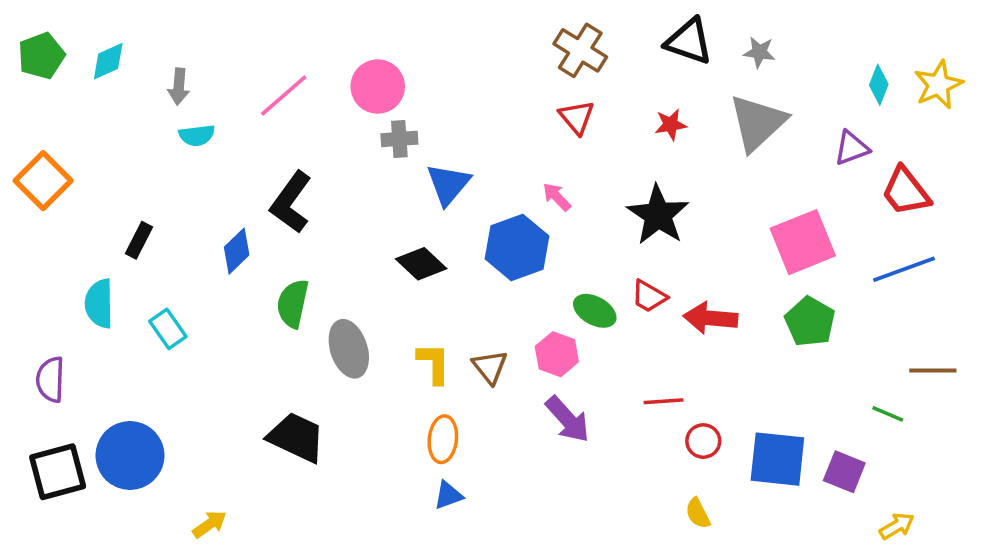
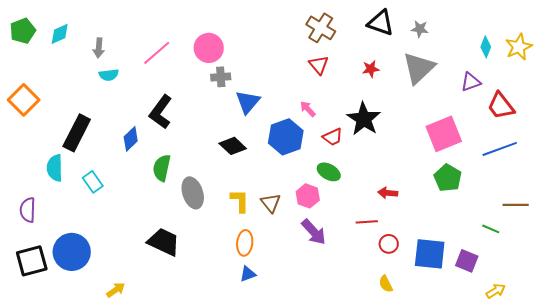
black rectangle: (139, 240) -> (77, 133), size x1.8
red trapezoid: (649, 296) -> (333, 137), moved, turned -55
red arrow: (711, 318) -> (388, 193), moved, size x0.7

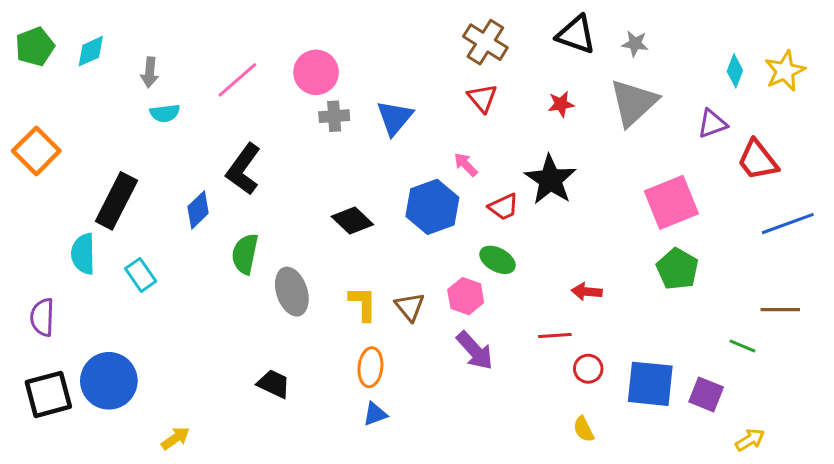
blue triangle: (248, 102) -> (395, 118), moved
blue line: (500, 149) -> (788, 224), moved
black trapezoid: (164, 242) -> (274, 384), moved, size x0.7

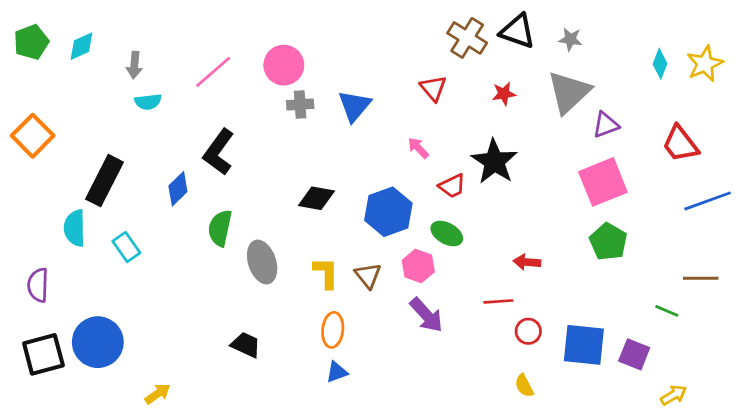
brown cross: (485, 42) -> (467, 38), moved
purple triangle: (712, 124) -> (606, 125), moved
blue hexagon: (432, 207) -> (388, 212), moved
black diamond: (352, 221) -> (316, 198), turned -33

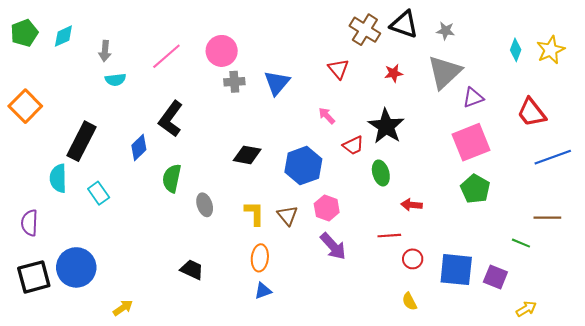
green ellipse: (447, 234) -> (381, 173), moved, turned 45
gray ellipse: (262, 262) -> (205, 205), size x0.7

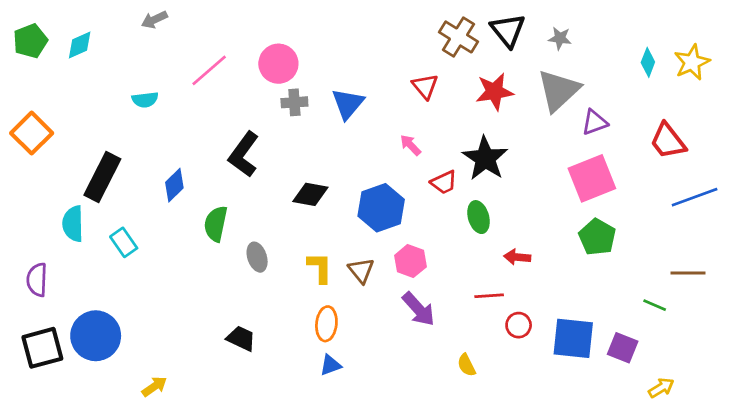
black triangle: (404, 24) -> (508, 30), turned 32
gray arrow: (105, 51) -> (154, 20), moved, turned 60
red star: (394, 73) -> (495, 92), size x1.6
black L-shape: (171, 119) -> (244, 154), moved
yellow semicircle: (409, 301) -> (467, 365), moved

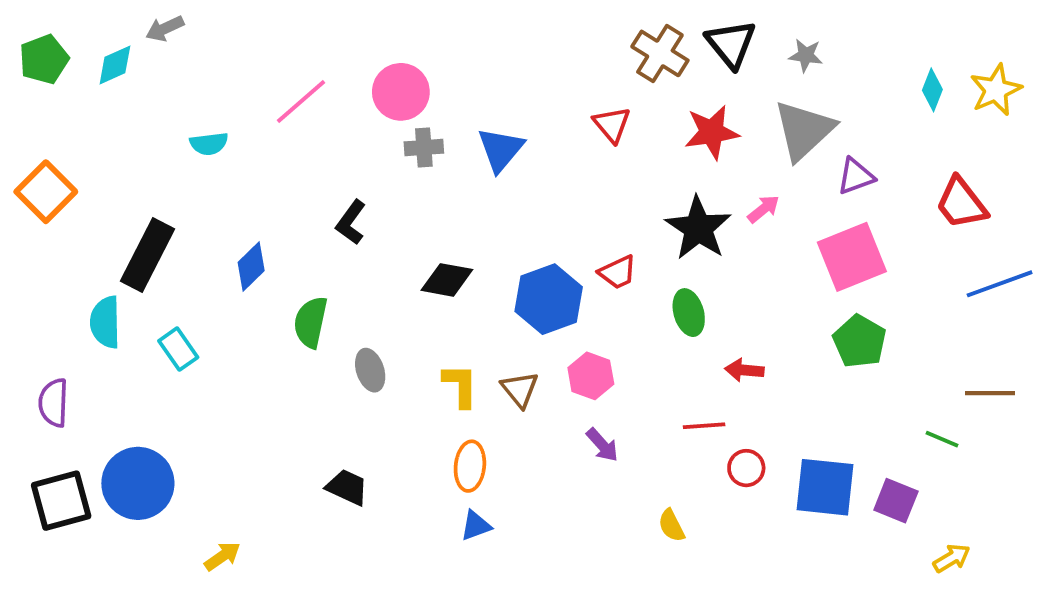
gray arrow: (154, 20) -> (165, 29), moved
pink arrow: (410, 145) -> (764, 209), moved, turned 95
black L-shape: (244, 154) -> (351, 222), size x0.7
red trapezoid: (444, 182) -> (618, 272), moved
purple arrow: (418, 309) -> (602, 445), size x0.7

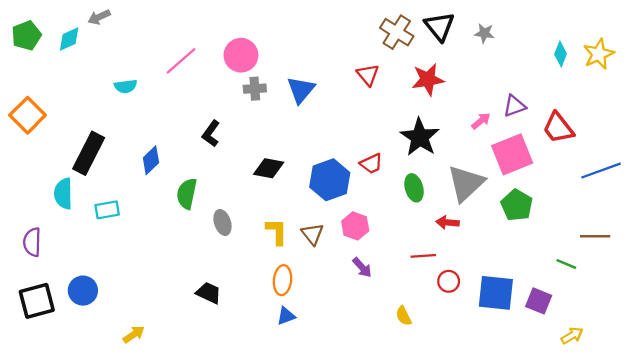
gray triangle: (804, 130) -> (466, 183), moved
red trapezoid: (961, 203) -> (558, 128), moved
pink arrow: (764, 209) -> (481, 121), moved
cyan rectangle: (178, 349) -> (107, 210), turned -65
blue circle: (138, 483) -> (83, 291), size x0.7

